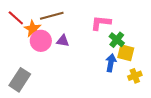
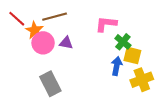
yellow cross: (135, 76) -> (142, 80), size x1.5
gray rectangle: (20, 80) -> (50, 84), moved, turned -60

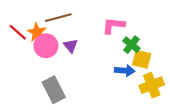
red line: (17, 19) -> (18, 32), moved
purple triangle: (66, 43) -> (71, 46), turned 40
blue arrow: (117, 66) -> (125, 71), turned 84

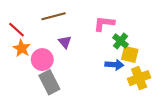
orange star: (37, 32) -> (22, 48), moved
pink circle: (46, 46) -> (42, 60), moved

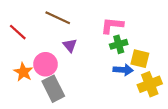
brown line: (54, 16) -> (58, 18), turned 40
green cross: (121, 41) -> (119, 44), moved, turned 35
orange star: (22, 48) -> (23, 72), moved

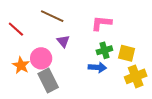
green cross: (119, 44) -> (104, 50), moved
blue arrow: (123, 70) -> (97, 67), moved

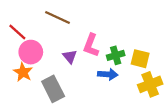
pink L-shape: (101, 23) -> (91, 45), moved, turned -75
purple triangle: (63, 41) -> (70, 56), moved
pink circle: (41, 58) -> (31, 52), moved

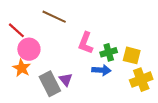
purple triangle: (70, 56) -> (66, 80), moved

